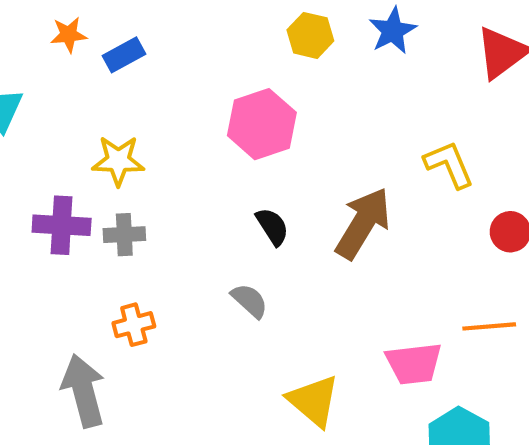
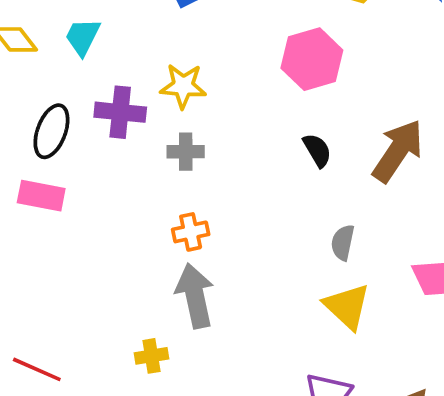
purple cross: (62, 225) -> (120, 112), moved
gray semicircle: (250, 301) -> (343, 243), moved, turned -123
gray arrow: (83, 391) -> (195, 296), moved

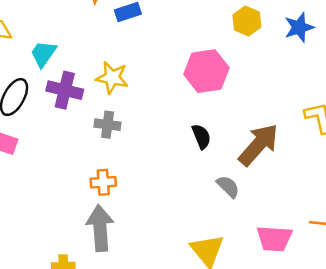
cyan trapezoid: (83, 37) -> (43, 54), moved
gray semicircle: (343, 243) -> (228, 187), moved, turned 115

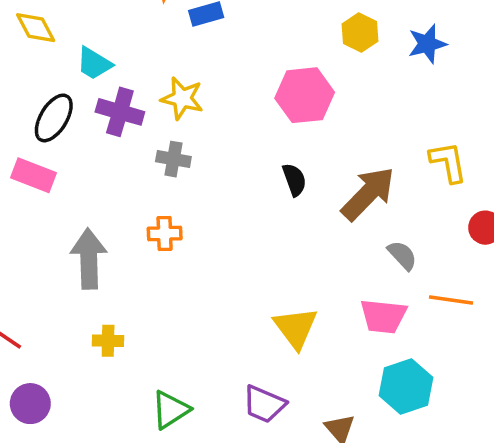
cyan trapezoid: (43, 54) -> (94, 64), turned -96
gray semicircle: (228, 187) -> (402, 255), moved
gray arrow: (100, 228) -> (89, 259), moved

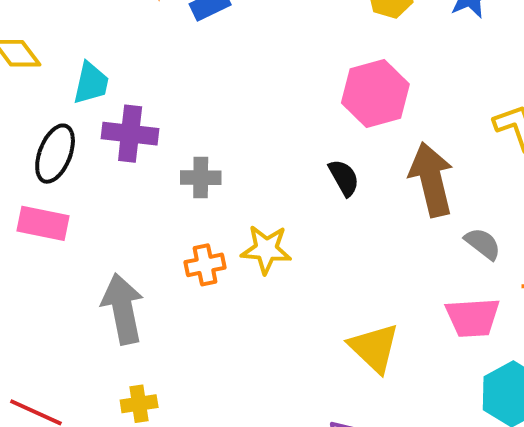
cyan trapezoid: (94, 64) -> (91, 83), turned -99
pink hexagon: (305, 95) -> (375, 93), moved
yellow star: (182, 98) -> (266, 249), moved
brown arrow: (368, 194) -> (431, 179), turned -48
yellow cross: (108, 341) -> (139, 404), moved

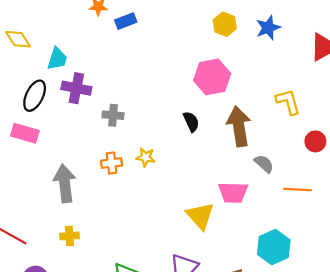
yellow star: (266, 249) -> (146, 157), size x0.7
pink trapezoid: (473, 317) -> (233, 193), moved

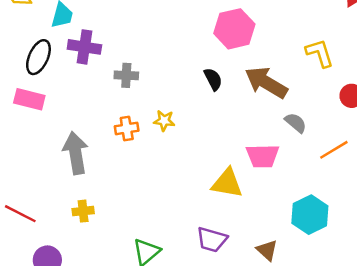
brown arrow: (239, 126) -> (266, 82), turned -48
orange line: (298, 189) -> (334, 150), turned -32
yellow triangle: (200, 216) -> (227, 183), turned -36

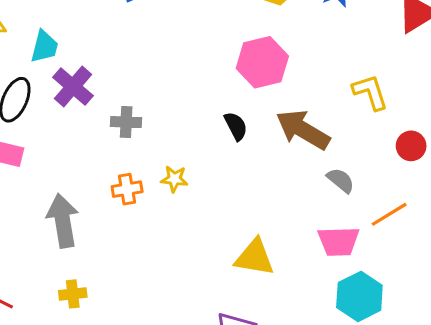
purple cross: (84, 47) -> (73, 87), turned 32
pink trapezoid: (263, 156) -> (339, 241), moved

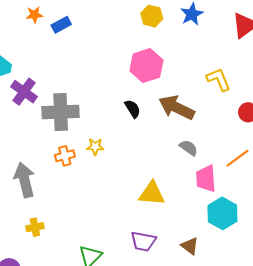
gray cross: (126, 122) -> (61, 112), size x1.8
gray semicircle: (341, 180) -> (189, 148), moved
pink trapezoid: (339, 241) -> (206, 179), turned 92

